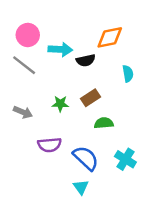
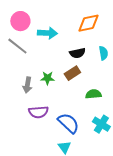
black semicircle: (86, 60) -> (77, 53), moved
gray arrow: (23, 112) -> (27, 85), moved, turned 77
green semicircle: (104, 123) -> (93, 94), moved

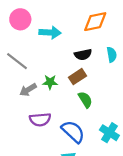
gray line: (17, 46) -> (17, 61), moved
gray arrow: (27, 85) -> (28, 90), turned 49
green semicircle: (93, 94) -> (85, 100), moved, turned 63

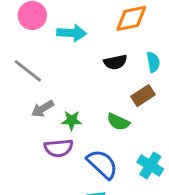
brown rectangle: (78, 77) -> (143, 96), moved
green star: (50, 82) -> (72, 120), moved
green semicircle: (85, 100) -> (118, 122), turned 147

